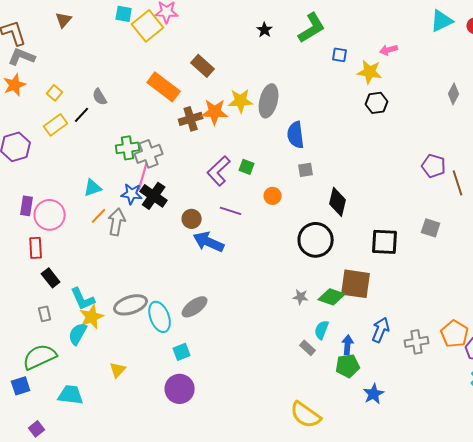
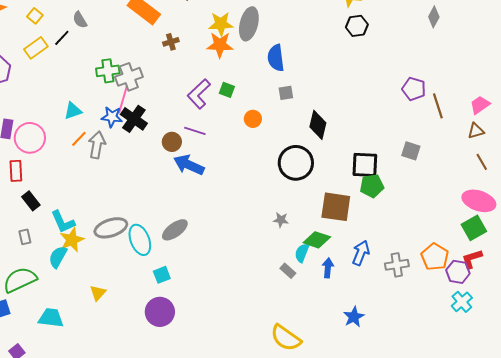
orange star: (215, 112) -> (220, 45), moved
brown cross: (191, 119) -> (171, 42), size x0.7
purple line: (231, 211) -> (195, 131), moved
green diamond: (332, 297) -> (317, 240), moved
green pentagon: (348, 366) -> (372, 186), moved

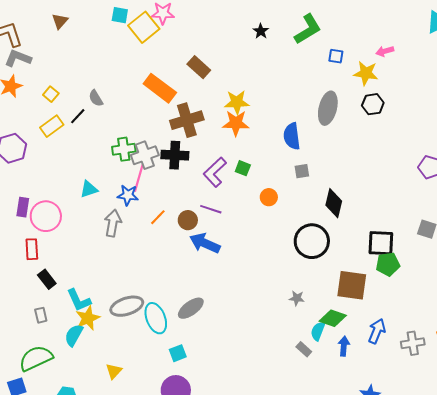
gray ellipse: (249, 24) -> (328, 108), moved
brown cross: (171, 42) -> (187, 120), size x2.0
black cross: (134, 119) -> (175, 155), moved, turned -32
orange line: (79, 139) -> (158, 217), moved

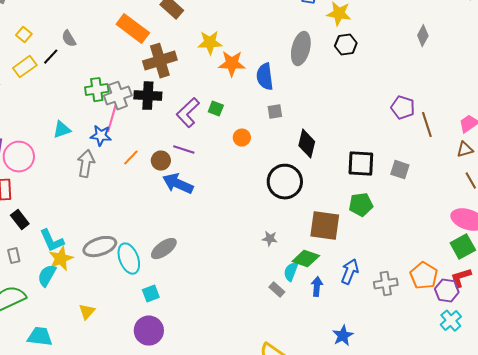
orange star: (236, 123) -> (232, 64), moved
black square: (381, 243) -> (361, 164), moved

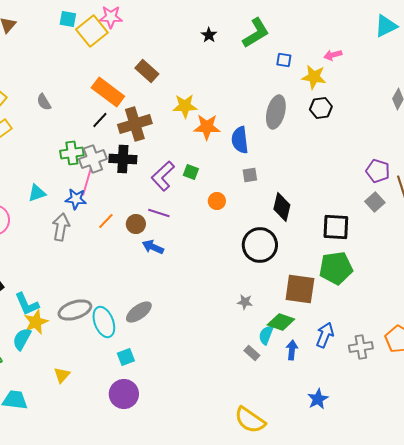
black line: (51, 57) -> (100, 120), moved
gray square: (400, 170) -> (375, 202), moved, turned 30
blue arrow: (178, 184) -> (153, 247), size x0.7
green pentagon: (361, 205) -> (336, 268), size x1.4

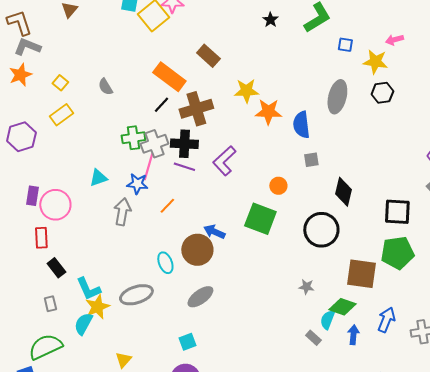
green square: (191, 172) -> (260, 219), moved, size x2.0
purple line: (159, 213) -> (184, 167), moved
brown circle: (136, 224) -> (197, 250), moved, size x1.6
cyan ellipse: (104, 322) -> (165, 263), moved, size x0.7

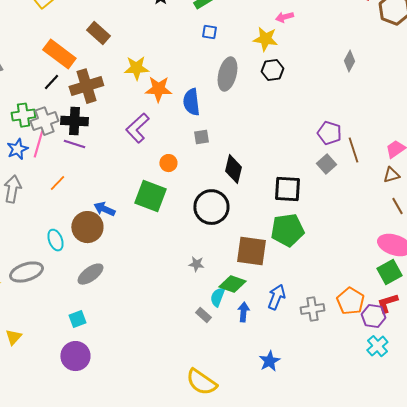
blue square: (345, 45) -> (209, 32), moved
purple L-shape: (224, 161) -> (137, 128), moved
blue star: (137, 184) -> (17, 149), moved, turned -30

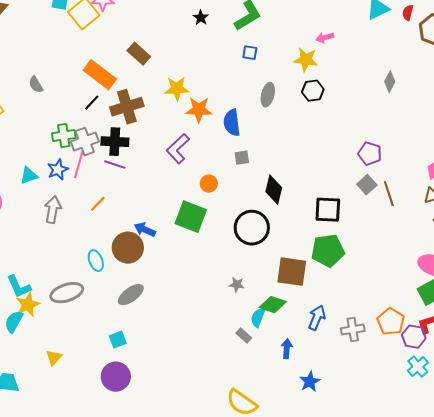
gray ellipse: (227, 74) -> (268, 95), size x0.7
brown line: (353, 150) -> (389, 194), moved
blue arrow: (243, 312) -> (287, 349), moved

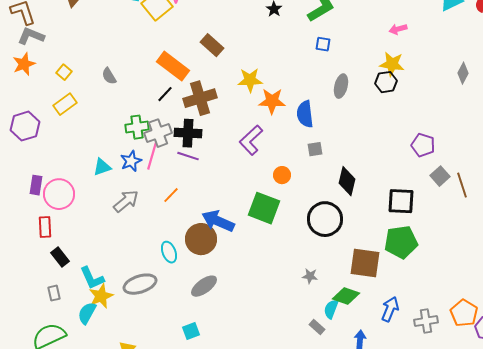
yellow star: (306, 60) -> (392, 64), moved
purple pentagon: (370, 154) -> (423, 145), moved
gray arrow: (53, 210) -> (126, 201), turned 40
blue arrow: (145, 230) -> (218, 221), size x1.5

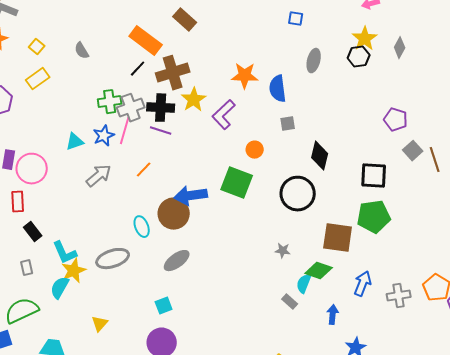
yellow star: (392, 64) -> (365, 39), turned 30
gray diamond: (463, 73) -> (400, 48), moved
yellow star: (250, 80) -> (194, 100), moved, turned -30
blue arrow: (218, 221) -> (191, 196), turned -32

